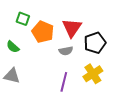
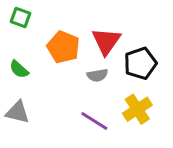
green square: (23, 19) -> (20, 18), moved
purple line: (64, 82) -> (94, 121), turned -72

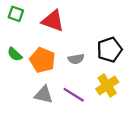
red triangle: (106, 41) -> (53, 21), moved, turned -45
orange pentagon: (63, 47) -> (42, 60), moved
gray triangle: (18, 112) -> (44, 95), moved

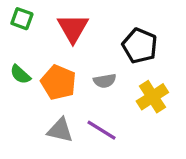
red triangle: (53, 21) -> (73, 28), turned 40
black pentagon: (110, 50) -> (140, 46), moved, turned -30
yellow cross: (107, 86) -> (152, 97), moved

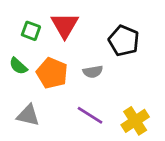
green square: (22, 19) -> (31, 31), moved
yellow cross: (152, 97) -> (135, 121), moved
gray triangle: (60, 130) -> (28, 115), moved

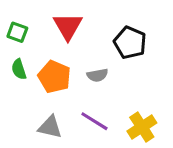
green square: (31, 31) -> (17, 32), moved
green semicircle: (18, 66) -> (19, 69), turned 30
gray triangle: (28, 115) -> (50, 127), moved

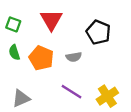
gray triangle: (50, 127) -> (21, 98), moved, turned -36

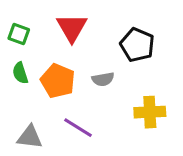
purple line: (71, 92) -> (78, 128), moved
yellow cross: (107, 96) -> (150, 112), moved, turned 30
gray triangle: (21, 98) -> (30, 137), turned 30

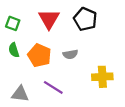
black pentagon: (137, 45) -> (85, 19), moved

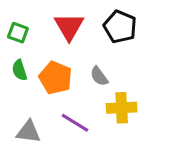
gray semicircle: (70, 54) -> (99, 76), turned 64
yellow cross: (102, 77) -> (122, 108), moved

